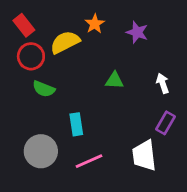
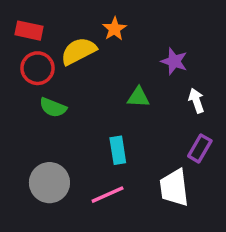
red rectangle: (24, 25) -> (29, 31), turned -40
purple star: (137, 32) -> (174, 61), moved
cyan rectangle: (76, 124) -> (118, 150), moved

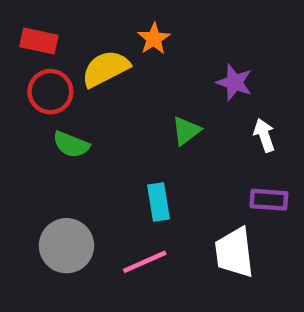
green triangle: (138, 97) -> (186, 131), turned -40
purple rectangle: (200, 148) -> (269, 200), turned 64

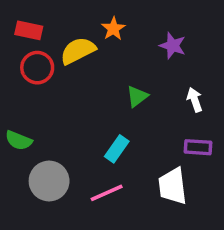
purple star: (234, 82) -> (173, 46), moved
green semicircle: (71, 145) -> (19, 140), moved
cyan rectangle: (158, 202) -> (117, 149), turned 44

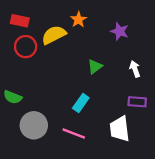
pink line: (107, 193) -> (74, 134), turned 45

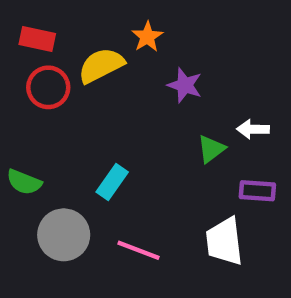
purple star: (120, 31) -> (185, 85), moved
green triangle: (95, 67) -> (211, 149), moved
white arrow: (135, 69) -> (253, 129), turned -70
cyan rectangle: (81, 103) -> (112, 182), moved

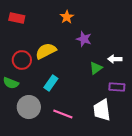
yellow semicircle: (101, 65) -> (46, 51), moved
red circle: (48, 87) -> (22, 60), moved

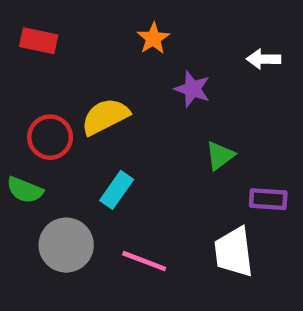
white arrow: (115, 59) -> (264, 59), moved

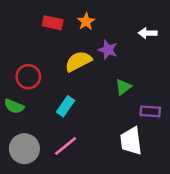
red rectangle: (39, 41) -> (53, 23), moved
yellow semicircle: (105, 116) -> (78, 61), moved
gray circle: (66, 245) -> (24, 149), moved
pink line: (144, 261) -> (66, 146), moved, turned -60

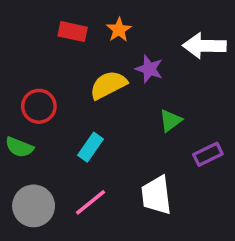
white arrow: (148, 33) -> (204, 46), size x1.6
purple rectangle: (150, 111) -> (208, 154), turned -30
white trapezoid: (131, 141) -> (156, 195), moved

